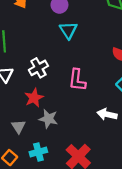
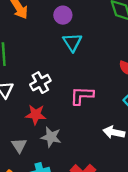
pink L-shape: (77, 80) -> (82, 96), turned 85
red star: (34, 98) -> (36, 115), turned 30

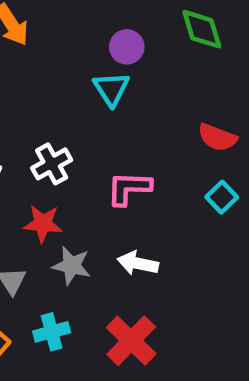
purple circle: (63, 15) -> (127, 47), moved
white arrow: (114, 132) -> (138, 263), moved

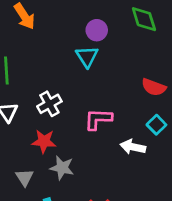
white arrow: (138, 263) -> (133, 147), moved

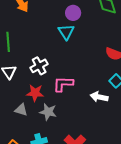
pink L-shape: (98, 119) -> (63, 84), moved
gray triangle: (24, 178) -> (21, 110), moved, turned -40

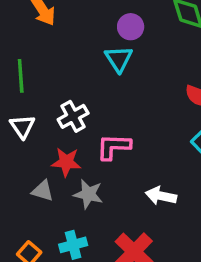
white arrow: (99, 97) -> (161, 196), moved

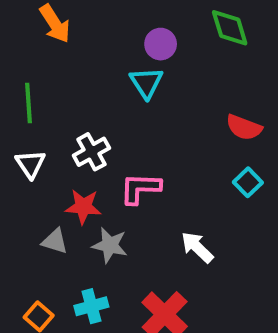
white arrow: (161, 196) -> (197, 247), turned 32

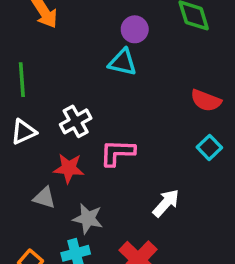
cyan triangle: (146, 83) -> (123, 62), turned -44
white triangle: (30, 164) -> (24, 132), turned 40
gray star: (110, 245) -> (88, 219), moved
white arrow: (197, 247) -> (166, 203), turned 88

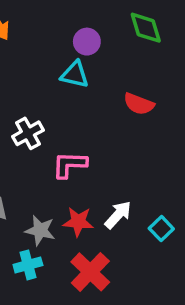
red semicircle: (206, 101) -> (139, 104), moved
cyan square: (209, 147) -> (161, 229), moved
red star: (69, 168) -> (78, 222), moved

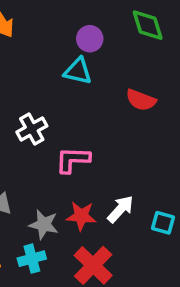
cyan square: (161, 229) -> (163, 223), turned -30

